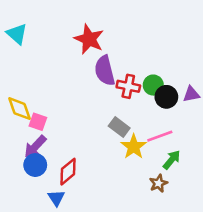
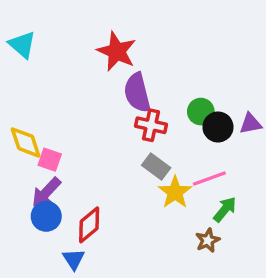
red cross: (128, 86) -> (151, 125), moved

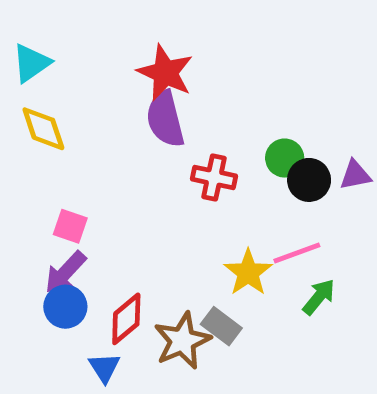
cyan triangle: (22, 45) -> (31, 63), turned 44
purple semicircle: (137, 93) -> (165, 119), moved
yellow diamond: (26, 142) -> (43, 129), moved
gray rectangle: (156, 166) -> (221, 326), moved
brown star: (208, 240) -> (182, 341), moved, size x1.6

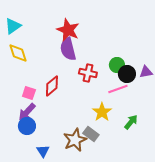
pink line: (297, 253) -> (118, 89), moved
red diamond: (126, 319) -> (52, 86), moved

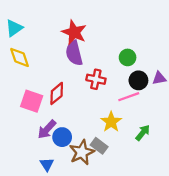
green circle: (117, 65) -> (128, 57), moved
pink square: (29, 93) -> (32, 101), size x1.5
purple arrow: (27, 112) -> (47, 129), moved
blue circle: (27, 126) -> (62, 137), moved

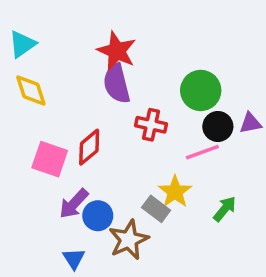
green circle: (128, 57) -> (201, 90), size x1.5
gray rectangle: (99, 146) -> (156, 209), moved

